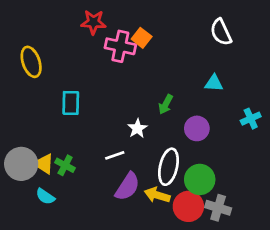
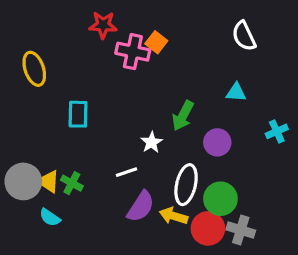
green arrow: (166, 104) -> (183, 116), size x1.4

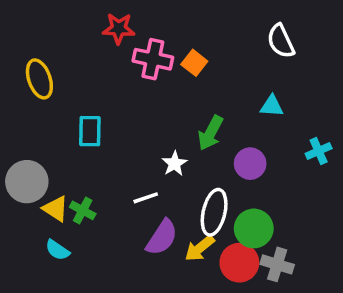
orange square: (156, 42) -> (194, 63), moved
gray circle: (23, 181) -> (27, 182), moved
yellow arrow: (174, 216) -> (200, 248), turned -56

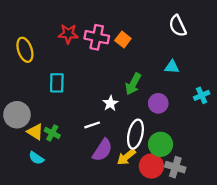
red star: (119, 29) -> (68, 34), moved

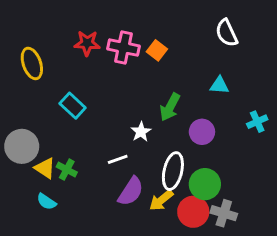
cyan rectangle: (57, 83) -> (73, 106), turned -48

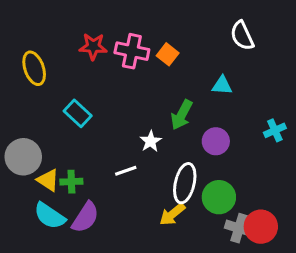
cyan triangle: (219, 85) -> (222, 85), moved
green cross: (67, 170) -> (71, 182), turned -30
purple semicircle: (131, 191) -> (85, 217), moved
cyan semicircle: (46, 202) -> (50, 216), size x1.5
red circle: (193, 212) -> (261, 227), moved

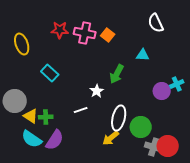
purple circle: (216, 141) -> (162, 91), moved

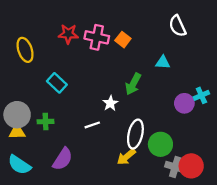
yellow triangle: (31, 116) -> (17, 132), moved, turned -35
green cross: (46, 117) -> (46, 122), moved
cyan semicircle: (32, 139) -> (19, 165), moved

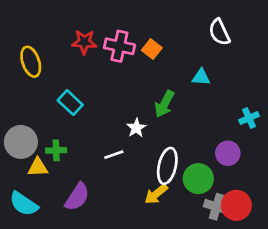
purple circle: (184, 103) -> (228, 153), moved
yellow triangle: (17, 132) -> (38, 167), moved

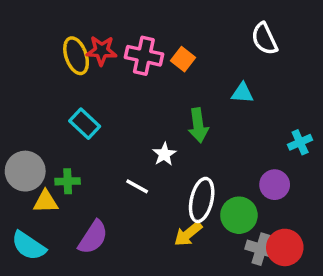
yellow ellipse: (31, 62) -> (76, 56), moved
green arrow: (164, 104) -> (198, 125), turned -36
white line: (114, 155) -> (137, 186), turned 48

